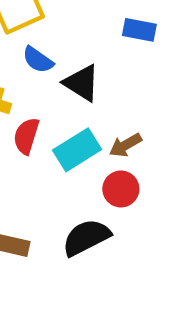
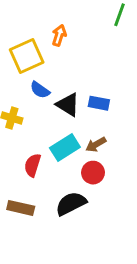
blue rectangle: (139, 30) -> (99, 103), moved
red semicircle: (26, 136) -> (33, 165), moved

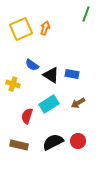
yellow square: (27, 56) -> (21, 29), moved
brown arrow: (96, 145) -> (78, 103), moved
red circle: (93, 173) -> (78, 141), moved

